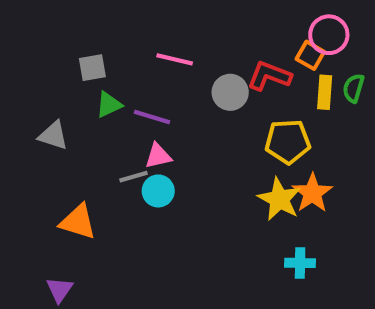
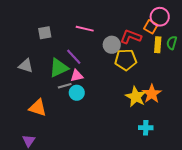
green triangle: (109, 105) -> (59, 68), moved, size x1.5
purple line: (152, 117) -> (74, 57), turned 30
yellow pentagon: (288, 142) -> (126, 60), moved

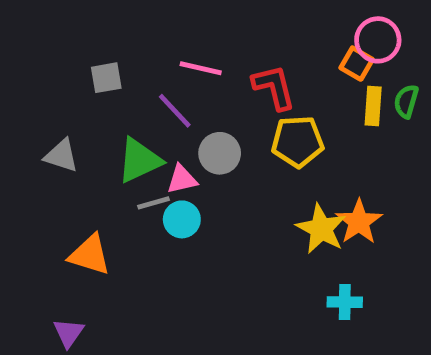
red L-shape: (131, 37) -> (274, 87), moved, turned 55
gray circle: (112, 45) -> (220, 153), moved
purple line: (74, 57) -> (175, 111), moved

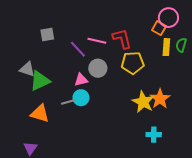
pink line: (201, 68) -> (97, 41), moved
green triangle: (139, 160) -> (40, 81), moved
gray line: (153, 203) -> (68, 102), moved

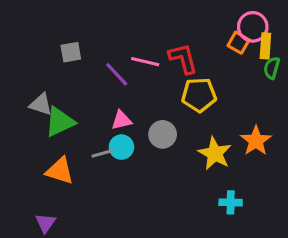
yellow rectangle: (166, 47) -> (265, 46), moved
gray circle: (98, 68) -> (163, 134), moved
orange star: (160, 99) -> (256, 141), moved

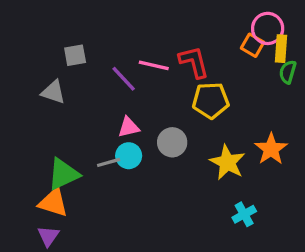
gray triangle: (41, 104) -> (53, 92), moved
green triangle: (60, 122) -> (63, 174), moved
orange triangle: (60, 171) -> (53, 203), moved
cyan cross: (231, 202) -> (244, 214), turned -30

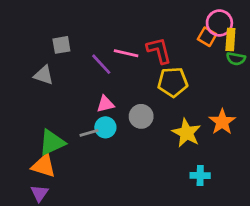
green semicircle: (288, 72) -> (236, 59), turned -96
cyan cross: (244, 214) -> (200, 175), turned 30

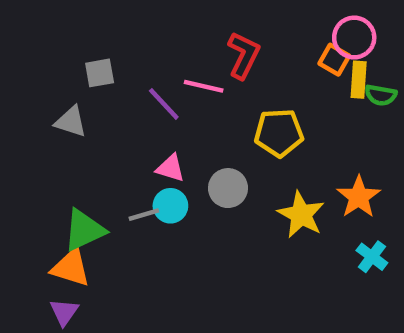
yellow rectangle: (230, 39) -> (359, 80), moved
red L-shape: (159, 50) -> (243, 55), moved, turned 40
pink triangle: (105, 104) -> (170, 168), turned 30
cyan cross: (200, 175) -> (372, 257), moved, turned 36

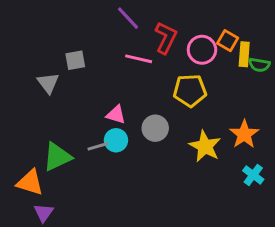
pink circle: (354, 38) -> (202, 50), moved
gray square: (100, 73) -> (75, 60), moved
purple line: (164, 104) -> (128, 18), moved
gray triangle: (71, 122) -> (48, 83), turned 35
orange triangle: (71, 268) -> (30, 183), moved

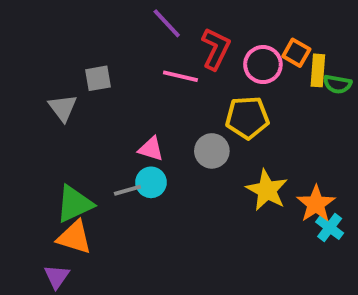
gray circle: (155, 128) -> (212, 151), moved
orange star: (244, 134) -> (316, 204), moved
orange triangle: (30, 183) -> (74, 237), moved

